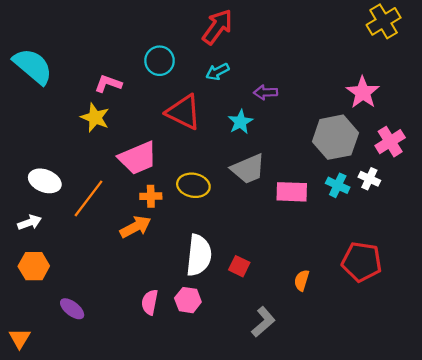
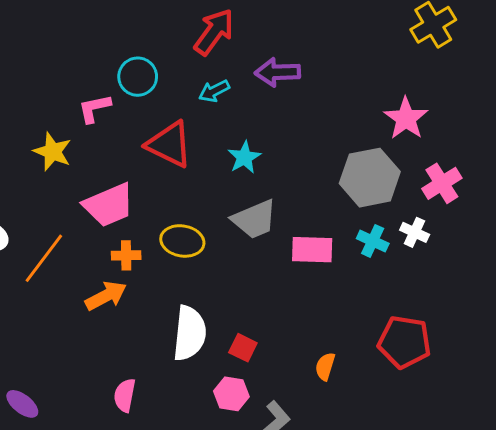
pink L-shape: (108, 84) -> (94, 108), moved, turned -32
purple arrow: (266, 92) -> (278, 72), moved, size x1.4
pink hexagon: (188, 300) -> (231, 394), moved

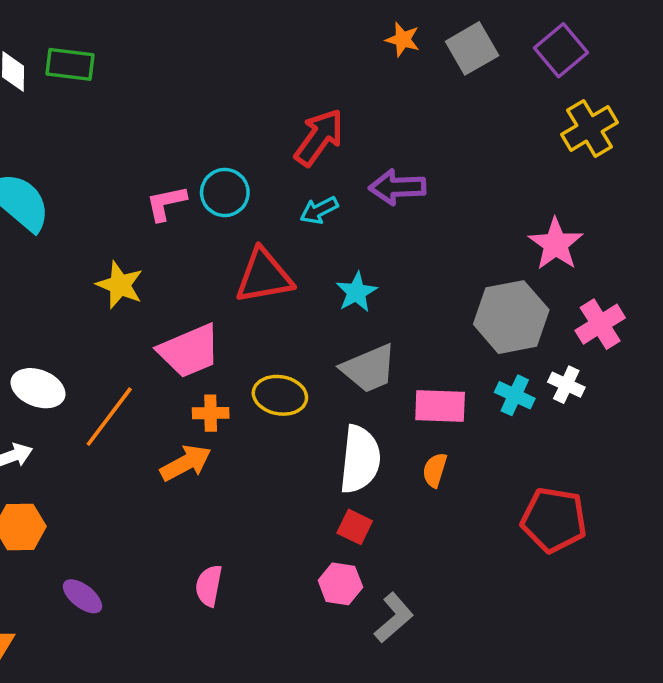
pink L-shape: (94, 108) -> (166, 203), moved
red triangle: (169, 144) -> (264, 276), turned -36
white semicircle: (190, 333) -> (360, 459), moved
orange semicircle: (325, 366) -> (435, 470), moved

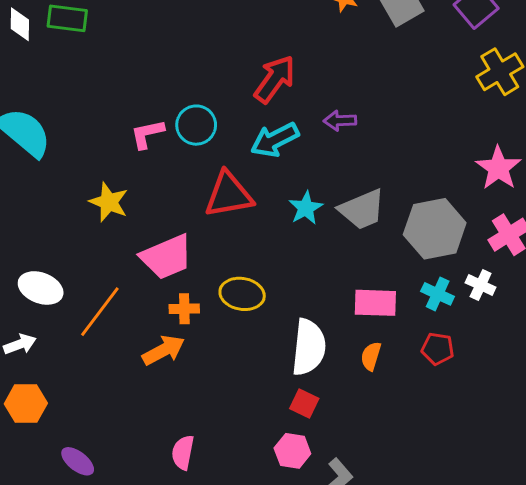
purple arrow: (397, 187) -> (340, 121), size x0.7
cyan arrow: (319, 210) -> (275, 140), size x1.5
pink star: (556, 244) -> (498, 168), moved
gray trapezoid: (369, 369) -> (362, 209), moved
red pentagon: (554, 520) -> (438, 349), moved, size x0.6

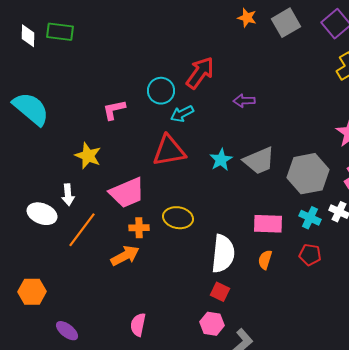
cyan circle: (196, 125) -> (161, 91), moved
cyan arrow: (275, 140) -> (182, 114), moved, size x0.7
white arrow: (20, 344) -> (68, 195), moved, turned 105

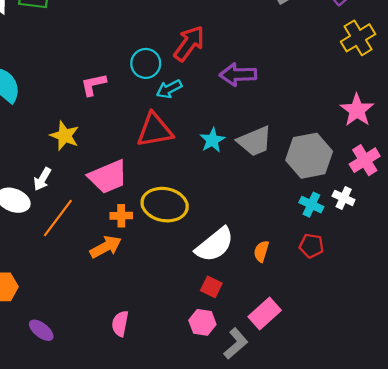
purple arrow: (244, 101) -> (238, 75), size x1.5
white arrow: (68, 195) -> (42, 179), turned 35
yellow ellipse: (178, 218) -> (165, 205), size x1.4
pink rectangle: (268, 224) -> (265, 314), moved, turned -44
white semicircle: (223, 254) -> (215, 245), turned 45

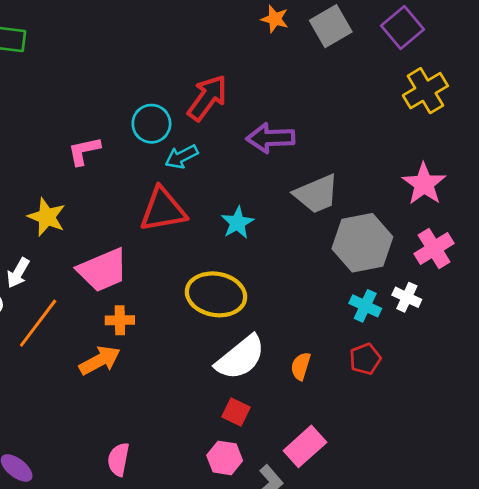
gray trapezoid: (255, 141) -> (316, 194), moved
yellow ellipse: (165, 205) -> (216, 294), moved
red pentagon: (311, 246) -> (365, 359), turned -30

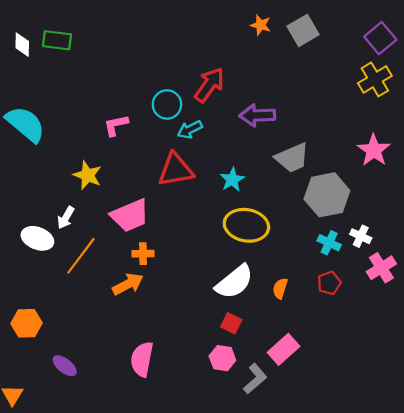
purple square: (402, 28) -> (380, 38), moved
pink cross: (434, 248) -> (381, 268), moved
yellow ellipse: (216, 294) -> (246, 225), moved
pink semicircle: (118, 459) -> (142, 359), size x1.4

